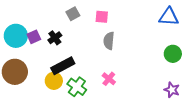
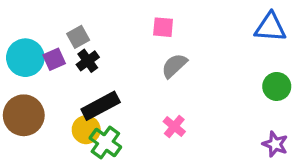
gray square: (73, 14) -> (78, 37), moved
gray semicircle: (109, 41) -> (174, 66), turned 42
green cross: (77, 87) -> (105, 143), moved

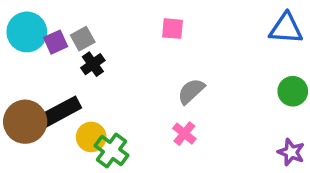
cyan circle: (25, 58) -> (27, 32), moved
purple square: (54, 59) -> (56, 42), moved
gray semicircle: (174, 66) -> (191, 91), moved
black rectangle: (101, 106) -> (61, 112), moved

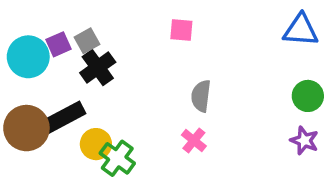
cyan circle: (27, 32) -> (28, 57), moved
black cross: (93, 64) -> (98, 67), size x1.4
gray semicircle: (191, 91) -> (201, 96), turned -40
purple star: (291, 152) -> (304, 140), moved

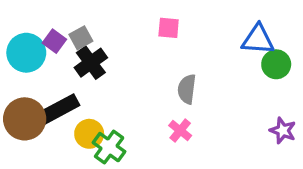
blue triangle: (301, 30) -> (258, 39), moved
purple square: (59, 44) -> (54, 41), turned -30
green circle: (308, 96) -> (276, 64), moved

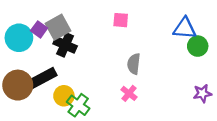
gray square: (81, 38) -> (58, 27), size x1.5
black cross: (91, 63) -> (65, 45), turned -30
purple star: (283, 130) -> (202, 93), turned -30

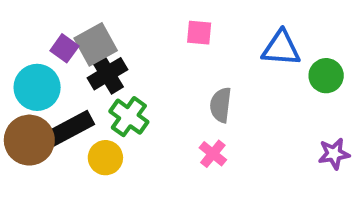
blue triangle: (185, 28) -> (281, 48), moved
cyan circle: (19, 38) -> (37, 87), moved
black cross: (65, 45) -> (107, 74), turned 35
green cross: (78, 105) -> (129, 117), moved

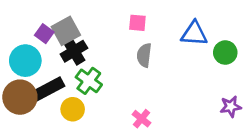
gray semicircle: (221, 105) -> (144, 55), moved
pink cross: (213, 154) -> (142, 119), moved

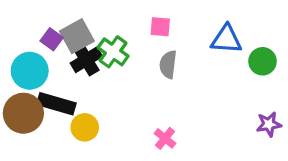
green cross: (89, 81) -> (113, 52), moved
black rectangle: (48, 89) -> (56, 104), turned 44

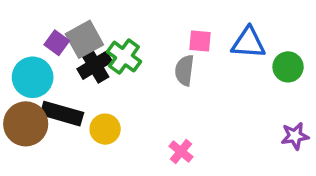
pink square: (160, 27) -> (200, 41), moved
yellow circle: (85, 127) -> (105, 129), moved

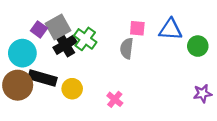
pink cross: (181, 151) -> (115, 99), moved

